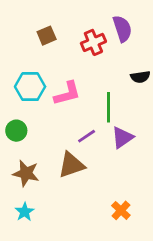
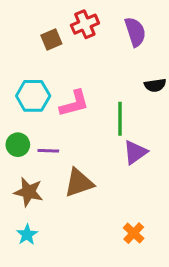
red cross: (93, 42) -> (85, 24), moved
purple line: (87, 136) -> (48, 151), moved, turned 36

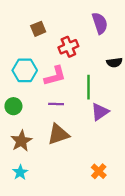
red cross: (85, 24) -> (68, 47), moved
purple line: (48, 151) -> (56, 104), moved
brown star: (29, 192) -> (21, 141), turned 30

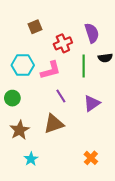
purple semicircle: (100, 23) -> (92, 33), moved
green line: (89, 87) -> (84, 66), moved
purple line: (56, 104) -> (61, 96), moved, turned 56
cyan star: (20, 172) -> (31, 159), moved

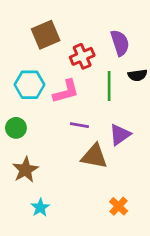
brown square: (35, 27) -> (46, 35), size x1.5
purple line: (61, 96) -> (79, 125), turned -48
brown triangle: (54, 124) -> (94, 156), moved, turned 30

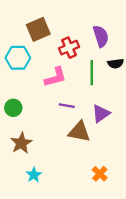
cyan hexagon: (29, 85) -> (18, 58), moved

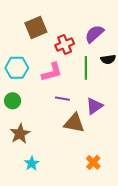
purple semicircle: (101, 36) -> (94, 34), turned -114
cyan hexagon: (18, 58) -> (17, 68), moved

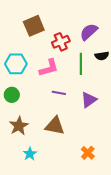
brown triangle: (74, 123) -> (55, 126), moved

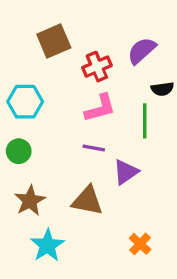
green line: (81, 64) -> (145, 121), moved
pink L-shape: (49, 68) -> (100, 108), moved
purple triangle: (89, 100) -> (126, 172), moved
cyan star: (30, 154) -> (47, 245), size x1.5

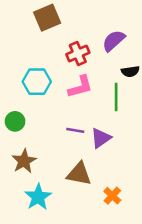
brown square: (54, 41) -> (47, 18), moved
cyan hexagon: (25, 102) -> (37, 82), moved
purple line: (94, 148) -> (75, 130), moved
brown triangle: (87, 201) -> (79, 174), moved

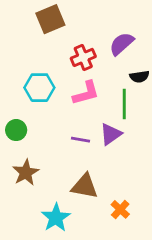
purple triangle: (101, 138) -> (111, 134), moved
cyan star: (38, 197) -> (56, 218), moved

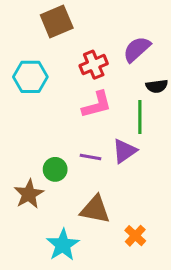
cyan hexagon: (39, 88) -> (30, 77), moved
green circle: (16, 130) -> (55, 169), moved

